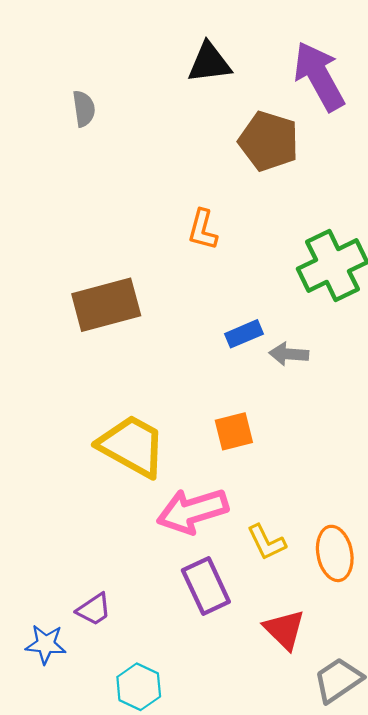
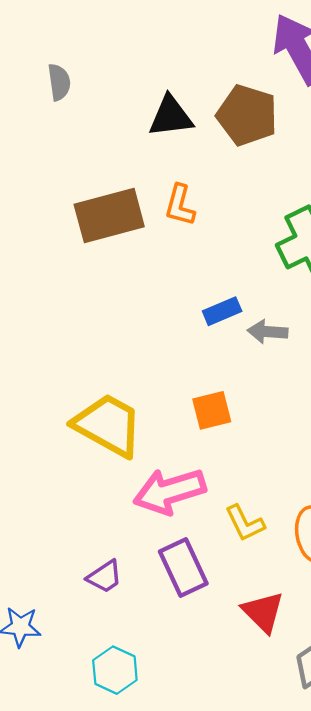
black triangle: (209, 63) -> (171, 116), moved
brown rectangle: (106, 305) -> (109, 215), moved
purple trapezoid: (94, 609) -> (105, 577), moved

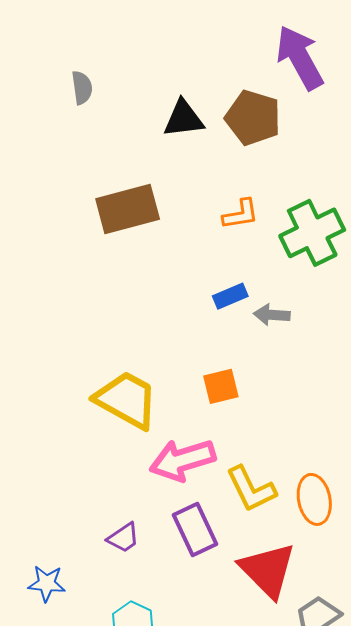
orange L-shape: (180, 205) -> (241, 214), moved, turned -114
yellow L-shape: (245, 523) -> (251, 489), size x1.4
red triangle: (263, 612) -> (268, 570), size x1.5

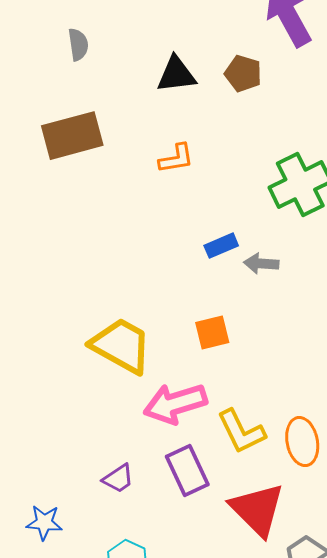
brown pentagon: (253, 118) -> (243, 74), size x0.7
brown rectangle: (128, 209) -> (72, 136), moved
orange L-shape: (241, 214) -> (176, 159), moved

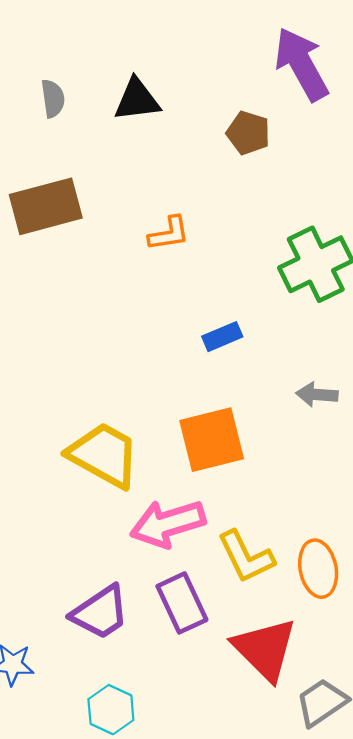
black triangle: (176, 75) -> (137, 100), moved
gray arrow: (261, 264) -> (317, 395), moved
orange square: (212, 333) -> (212, 440), size x1.6
purple trapezoid: (118, 479) -> (100, 612), size x1.6

